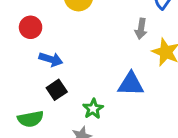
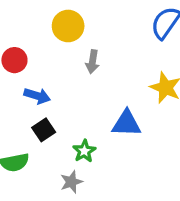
gray arrow: (141, 29) -> (92, 62), moved

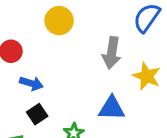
gray arrow: (92, 62) -> (112, 53), moved, size x1.5

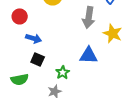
black square: (37, 114) -> (38, 59), turned -32

